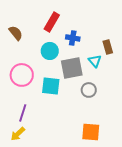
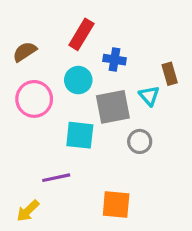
brown semicircle: (16, 33) -> (25, 52), turned -84
pink circle: (22, 75) -> (34, 99), moved
purple line: (23, 113) -> (56, 178), moved, turned 60
orange square: (91, 132) -> (116, 204), moved

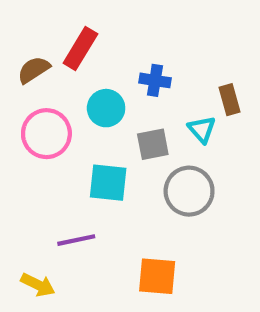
red rectangle: (81, 34) -> (80, 48), moved
gray square: (113, 107) -> (153, 144), size x0.7
gray circle: (140, 141) -> (189, 191), size x1.5
yellow arrow: (28, 211) -> (38, 285), turned -110

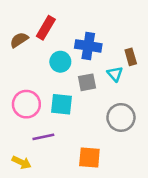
blue cross: (155, 80) -> (88, 46), size x1.5
pink circle: (46, 134) -> (26, 104), moved
gray circle: (189, 191) -> (121, 117), moved

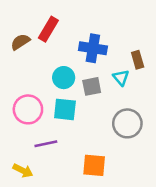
cyan circle: (60, 62) -> (64, 78), moved

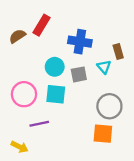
orange square: (94, 165) -> (103, 134), moved

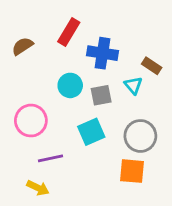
red rectangle: (42, 25) -> (69, 32), moved
brown rectangle: (118, 51) -> (152, 66), turned -40
cyan square: (56, 94) -> (91, 132), moved, turned -30
yellow arrow: (20, 147) -> (38, 188), moved

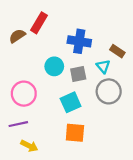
red rectangle: (69, 32) -> (39, 23), moved
gray circle: (140, 136) -> (109, 91), moved
purple line: (51, 158) -> (18, 124), moved
orange square: (132, 171) -> (75, 133), moved

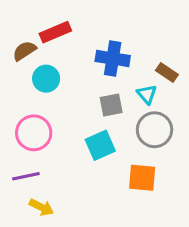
red rectangle: (39, 23) -> (55, 32), turned 36
cyan circle: (54, 66) -> (46, 79), moved
orange square: (75, 133) -> (142, 178), moved

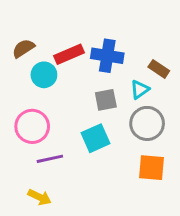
red rectangle: (55, 32) -> (69, 54), moved
cyan triangle: (147, 94) -> (140, 90), turned 36
purple line: (26, 176) -> (50, 159), moved
orange square: (142, 178) -> (151, 168), moved

